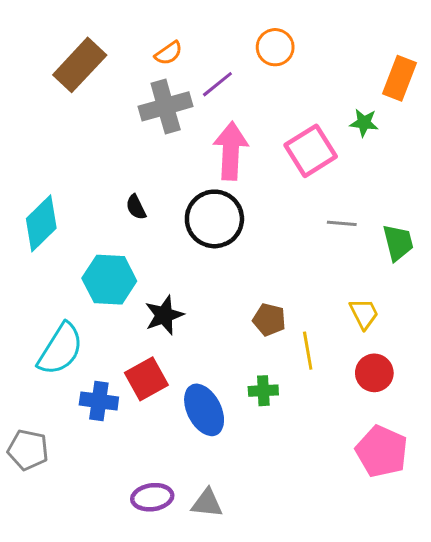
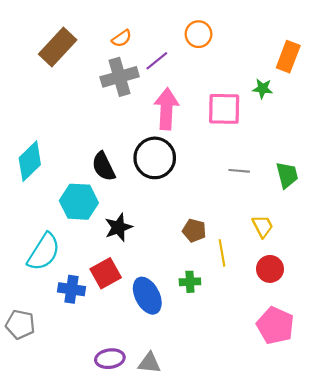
pink square: (311, 151) -> (224, 109), turned 33
black semicircle: (136, 207) -> (104, 166), moved, size x1.6
gray line: (342, 223) -> (239, 171), moved

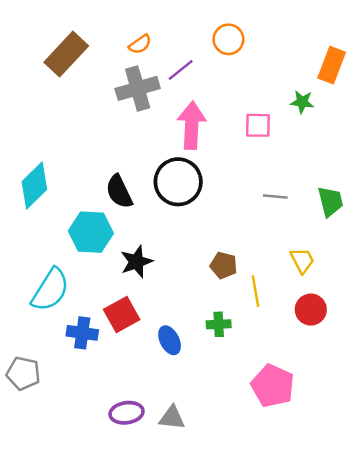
pink square: (224, 109) -> (258, 125), size x0.7
blue ellipse: (147, 296) -> (170, 340), size x0.7
pink pentagon: (275, 326) -> (273, 386), moved

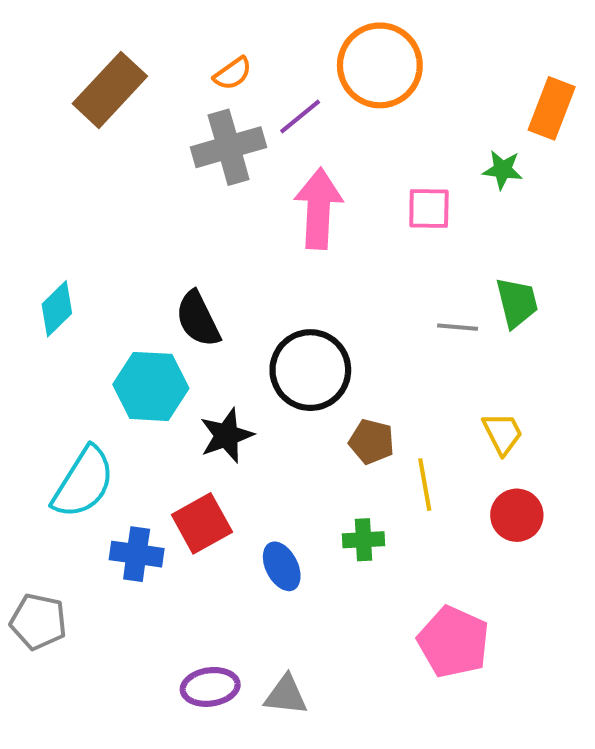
orange circle: (228, 39) -> (380, 65), size x1.6
black circle: (178, 182) -> (310, 370), moved
cyan diamond: (34, 185) -> (57, 309), size x0.7
green trapezoid: (330, 201) -> (517, 303), moved

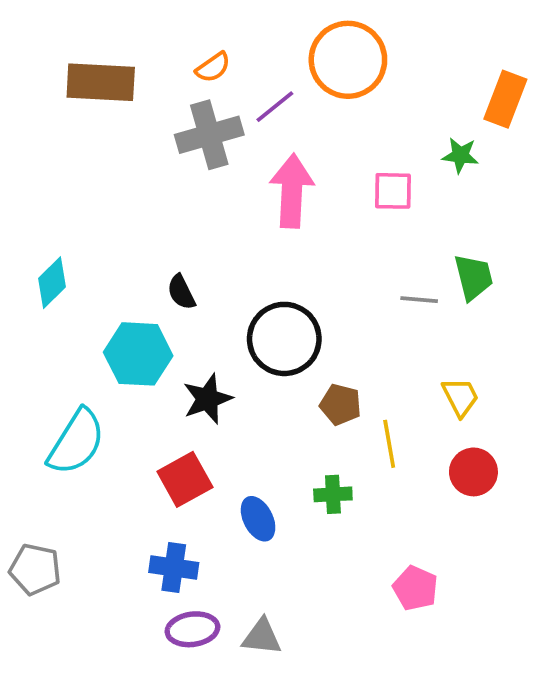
brown rectangle: (110, 90) -> (101, 82), turned 50
black semicircle: (198, 319) -> (181, 292), size x0.7
blue cross: (137, 554) -> (174, 567), moved
pink pentagon: (453, 642) -> (415, 588), size x0.7

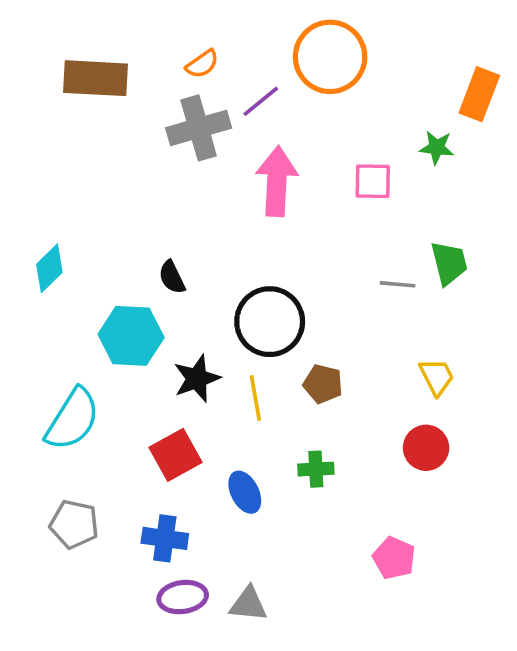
yellow line: (389, 444) -> (255, 398), moved
red circle: (473, 472) -> (426, 448), moved
gray pentagon: (35, 569) -> (74, 524), moved

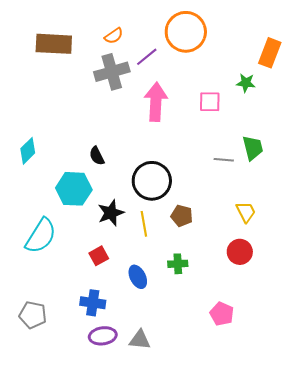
red square: (175, 455) -> (99, 256), size x0.7
gray pentagon: (74, 524) -> (33, 315), moved

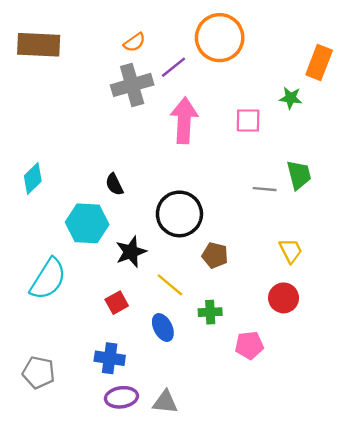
brown rectangle: (54, 44) -> (39, 45), moved
yellow line: (144, 224) -> (170, 285), moved, turned -40
pink pentagon: (222, 314) -> (249, 345), moved, turned -30

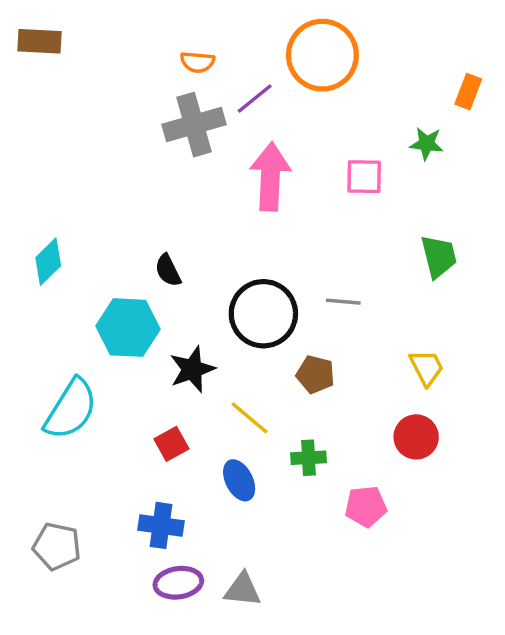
orange semicircle: (134, 42) -> (197, 62), turned 40
brown rectangle: (39, 45) -> (40, 41), moved, size x0.7
orange rectangle: (319, 62) -> (468, 92), size x0.7
gray line: (265, 189) -> (343, 302), moved

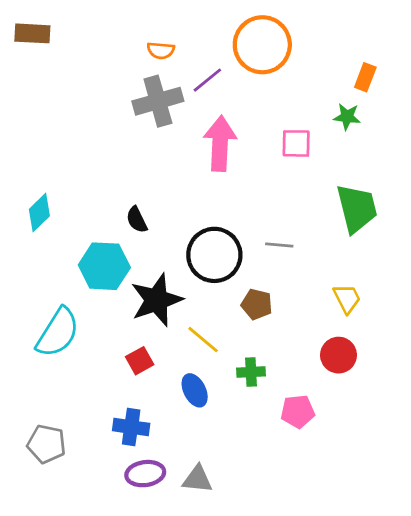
orange rectangle: (468, 92) -> (365, 77), moved
green trapezoid: (439, 256) -> (357, 208), size x1.4
black star: (192, 369) -> (157, 300), size x1.4

